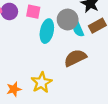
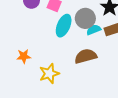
cyan semicircle: (78, 29) -> (94, 30), turned 80
orange star: (14, 89) -> (24, 56), moved

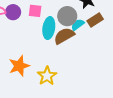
orange star: (24, 56) -> (19, 66), size x1.5
brown semicircle: (86, 56) -> (64, 36), moved

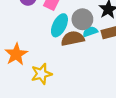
orange star: (19, 66) -> (16, 54), turned -30

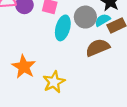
cyan semicircle: (90, 32) -> (103, 20), moved
brown semicircle: (73, 38) -> (98, 48), moved

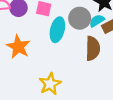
brown semicircle: (98, 48) -> (93, 48), turned 115
orange star: (24, 67) -> (18, 47), moved

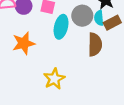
cyan semicircle: (97, 21) -> (99, 18), turned -64
orange star: (18, 47) -> (24, 43), turned 30

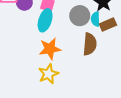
cyan ellipse: (61, 27) -> (45, 20), moved
orange star: (24, 43) -> (50, 49), moved

